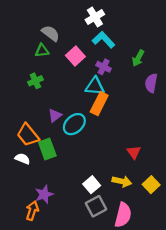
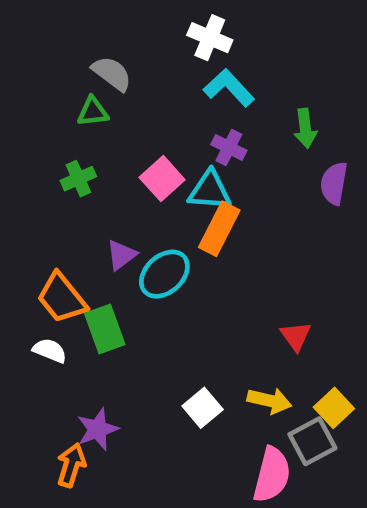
white cross: (95, 17) -> (210, 38), turned -36
pink square: (75, 56) -> (162, 179), moved
green arrow: (138, 58) -> (305, 128), turned -35
gray square: (96, 206) -> (312, 441), moved

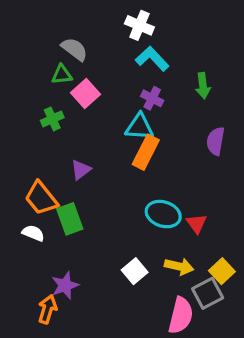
pink square: (162, 179) -> (86, 94), moved
purple semicircle: (334, 183) -> (216, 141), moved
cyan ellipse: (164, 274) -> (163, 214), moved, turned 60

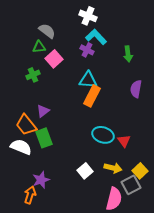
purple cross: (152, 98) -> (87, 50), moved
purple triangle: (81, 170) -> (43, 111), moved
white semicircle: (33, 233) -> (21, 147), size x1.5

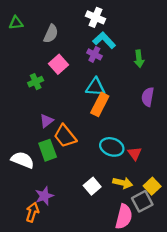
gray semicircle: (47, 31) -> (51, 34), turned 78
green triangle: (39, 47) -> (16, 23), moved
orange trapezoid: (26, 125) -> (65, 136), moved

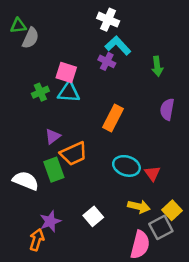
gray semicircle: (51, 34) -> (31, 38), moved
pink square: (58, 64) -> (66, 72), turned -30
cyan triangle: (95, 87) -> (69, 92), moved
orange trapezoid: (65, 136) -> (74, 154), turned -75
white square: (92, 186) -> (93, 216), moved

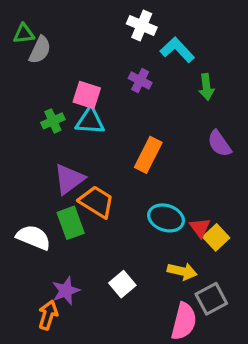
cyan L-shape: (118, 45) -> (177, 50), moved
purple semicircle: (167, 109) -> (219, 144), turned -45
purple triangle: (53, 136) -> (69, 179), size x1.5
orange trapezoid: (74, 154) -> (97, 202), turned -124
yellow square: (172, 210) -> (216, 237), moved

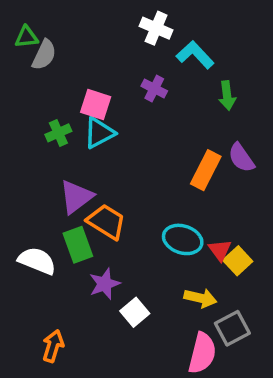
cyan triangle: (90, 121) -> (99, 133), turned -32
orange rectangle: (148, 155) -> (206, 170), moved
purple star: (66, 291) -> (105, 284), moved

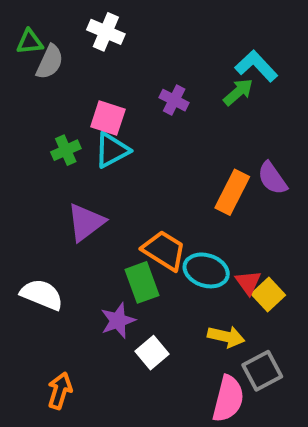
white cross: (156, 28) -> (106, 32), moved
cyan L-shape: (195, 55) -> (256, 66), moved
green arrow: (227, 96) -> (238, 92), moved, turned -124
orange trapezoid: (106, 222) -> (164, 250), moved
green rectangle: (78, 245) -> (142, 282), moved

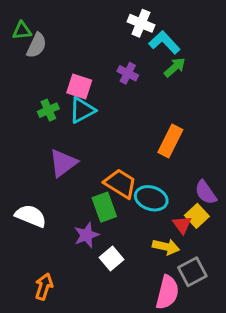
white cross: (106, 32) -> (141, 23), moved
cyan L-shape: (256, 66) -> (164, 42), moved
purple semicircle: (272, 178) -> (206, 192), moved
red triangle: (248, 282) -> (182, 225), moved

